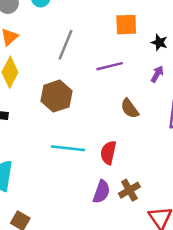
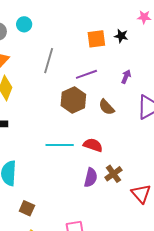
black star: (159, 42) -> (121, 36), moved
brown hexagon: (56, 96) -> (73, 100), moved
red semicircle: (108, 153) -> (93, 145), turned 102

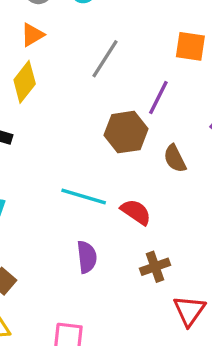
purple line: (86, 74) -> (158, 98), turned -60
purple semicircle: (91, 178) -> (87, 257), moved, turned -36

